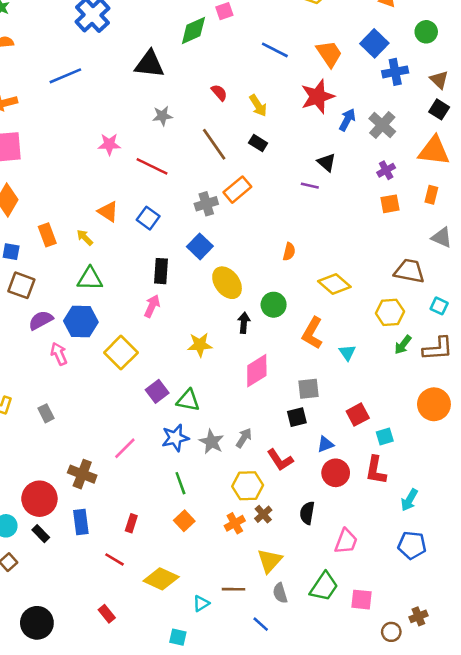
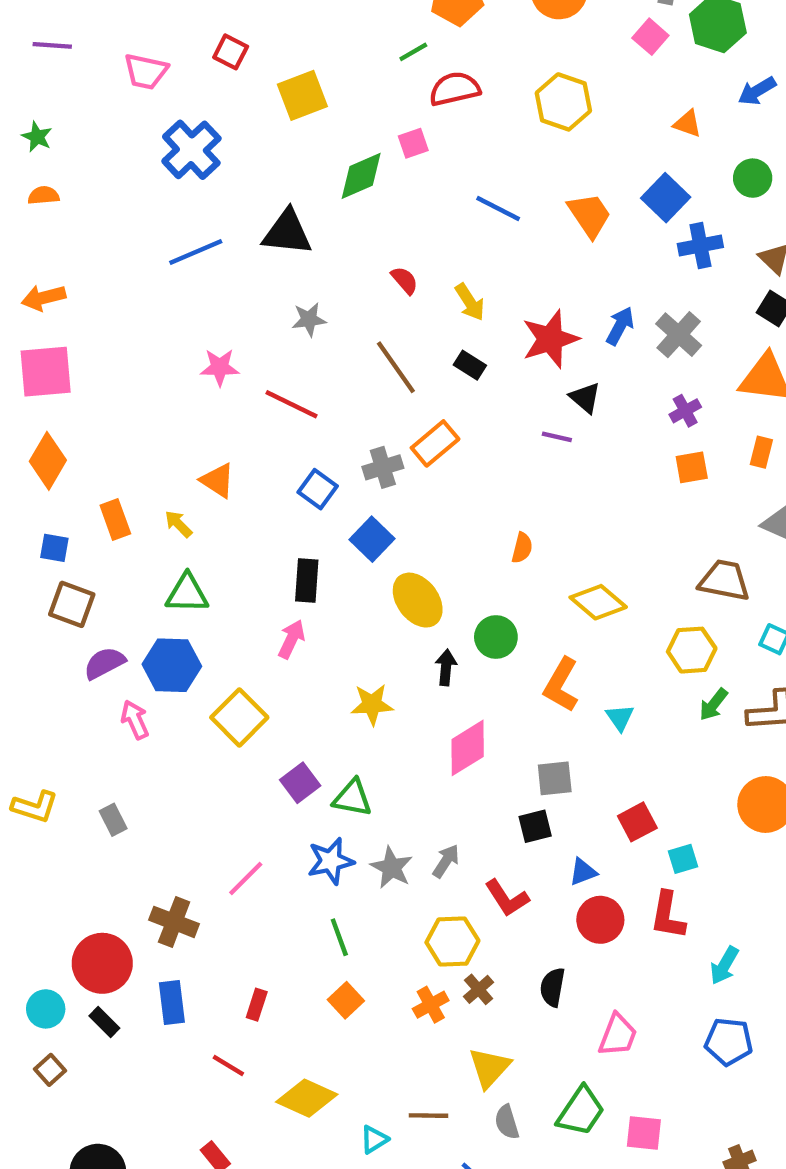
blue line: (65, 76) -> (196, 252), moved
red star: (318, 96) -> (550, 339), moved
blue square: (148, 218) -> (318, 489), moved

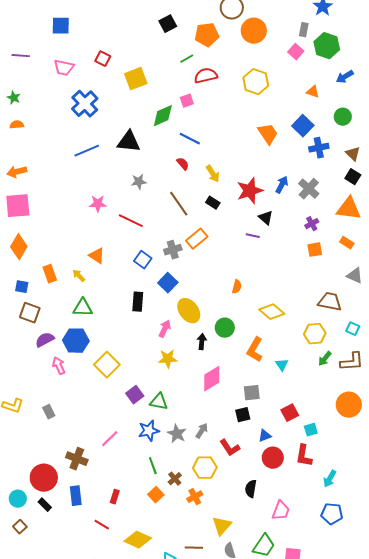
blue line: (498, 208) -> (190, 139), moved
orange rectangle: (761, 452) -> (347, 243), turned -72
pink arrow: (291, 639) -> (165, 329), moved
brown cross: (479, 989) -> (175, 479), moved

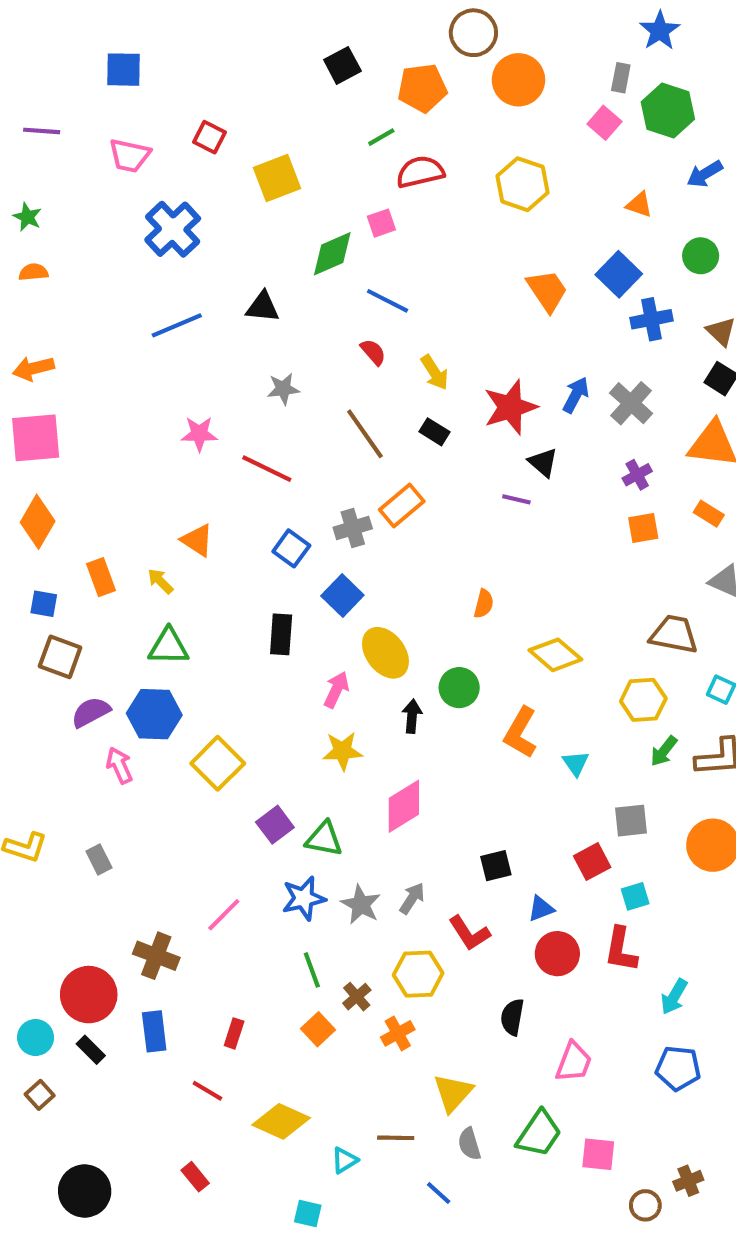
black triangle: (129, 142) -> (263, 307), size x0.7
pink diamond: (212, 379) -> (404, 806), moved
gray square: (252, 393) -> (631, 821), moved

